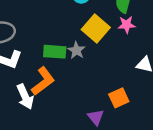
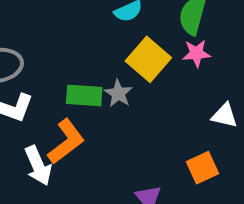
orange square: (119, 98) -> (203, 168), moved

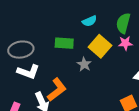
green rectangle: (84, 95) -> (64, 43), moved

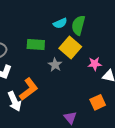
green semicircle: (123, 23) -> (78, 25), moved
pink star: (125, 43) -> (95, 64), moved

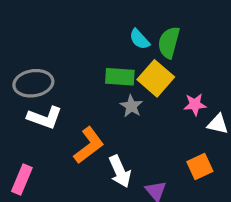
cyan semicircle: (60, 23) -> (139, 39), turned 72
green rectangle: (36, 45) -> (120, 77), moved
white arrow: (14, 101) -> (120, 171), moved

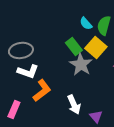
green rectangle: (120, 77) -> (74, 46), turned 48
gray star: (131, 106) -> (81, 64), size x1.6
orange L-shape: (89, 145) -> (42, 90), moved

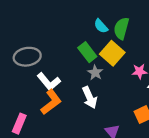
gray star: (81, 64) -> (95, 73), size x0.6
white L-shape: (28, 71) -> (49, 82), moved, turned 30
white arrow: (74, 104) -> (90, 98), moved

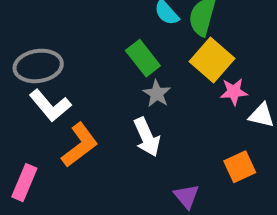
yellow square: (112, 53) -> (212, 60), moved
white L-shape: (49, 82) -> (50, 105), moved

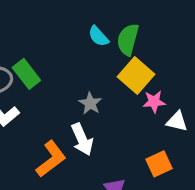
green rectangle: (143, 58) -> (26, 74), moved
orange L-shape: (80, 145) -> (51, 159), moved

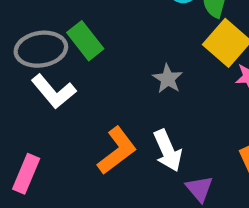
white arrow: (82, 139) -> (168, 151), moved

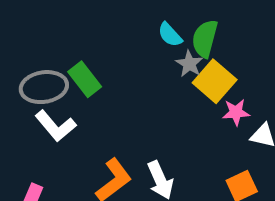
gray star: (168, 79) -> (189, 64), moved

